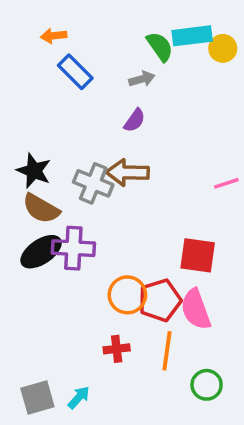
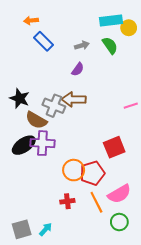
green semicircle: (160, 47) -> (110, 45), moved
brown semicircle: (41, 209) -> (36, 120), moved
red square: (198, 255) -> (114, 147), turned -30
pink semicircle: (196, 309) -> (119, 194), moved, turned -100
orange line: (167, 351) -> (96, 202), turned -35

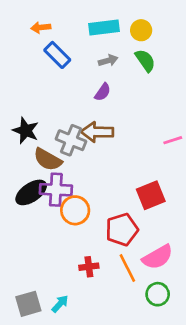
cyan rectangle: (111, 20) -> (104, 27), moved
yellow circle: (129, 28) -> (141, 30), moved
orange circle: (74, 170) -> (75, 210), moved

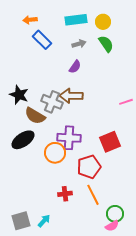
purple cross: (56, 190) -> (69, 138), moved
pink semicircle: (158, 257) -> (112, 226), moved, size x0.6

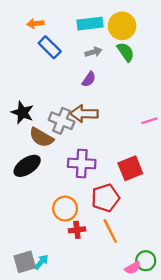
yellow circle: (103, 22) -> (122, 26), size x1.5
orange circle: (55, 153) -> (65, 209), moved
green circle: (115, 214) -> (146, 261), moved
cyan arrow: (44, 221) -> (41, 262), moved

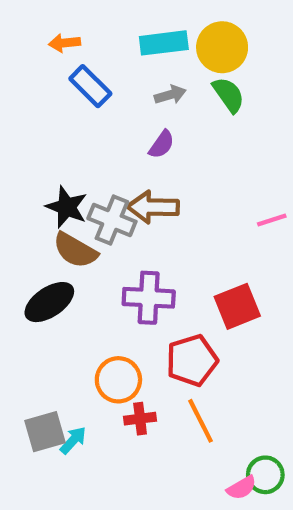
black star: (22, 112) -> (67, 207), moved
gray square: (25, 262) -> (45, 432), moved
cyan arrow: (41, 262) -> (73, 440), moved

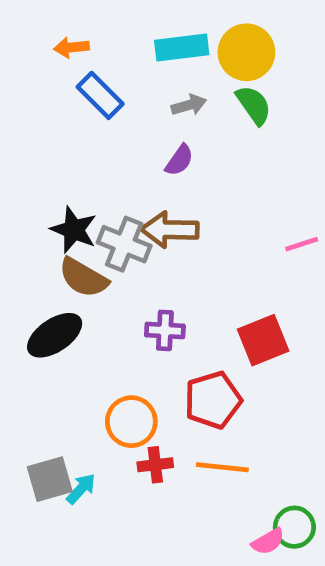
purple cross: (149, 298) -> (165, 330), size x0.7
orange line: (200, 421) -> (222, 467), turned -57

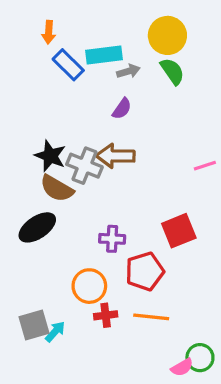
orange arrow: (71, 47) -> (49, 32), turned -80
cyan rectangle: (182, 47) -> (104, 55), moved
purple cross: (165, 330) -> (112, 239), moved

